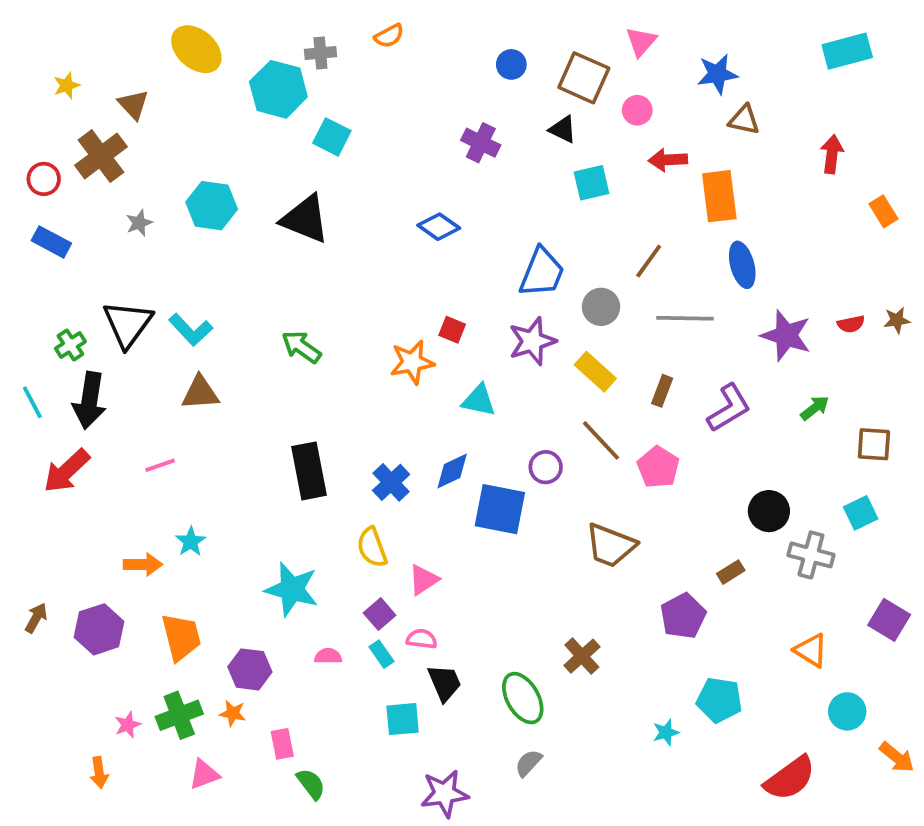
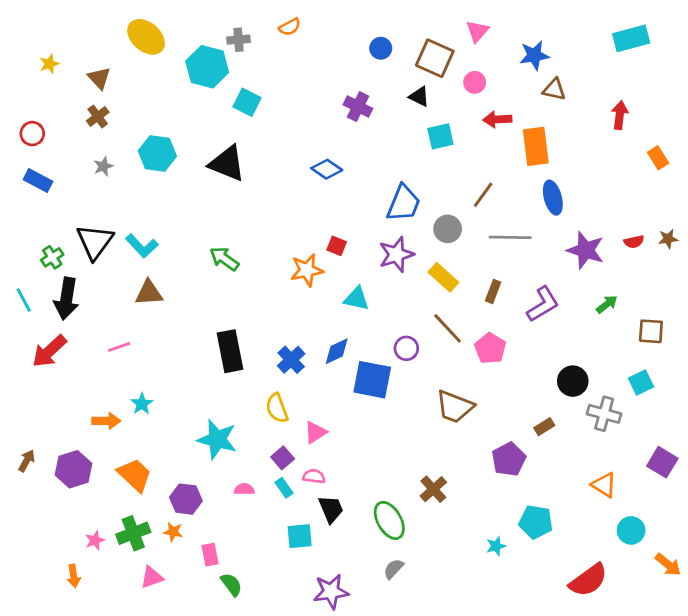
brown cross: (101, 156) -> (98, 117), moved, size x0.6
orange trapezoid: (181, 637) -> (135, 475), turned -33

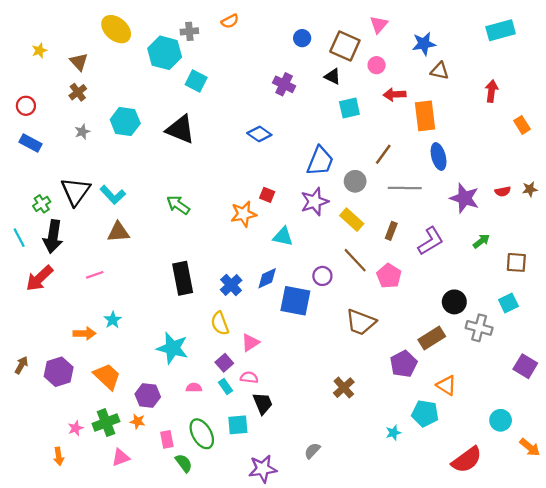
brown rectangle: (544, 427) -> (432, 338), size x1.6
orange triangle: (604, 485) -> (446, 385), moved
green ellipse: (389, 520) -> (202, 434), moved

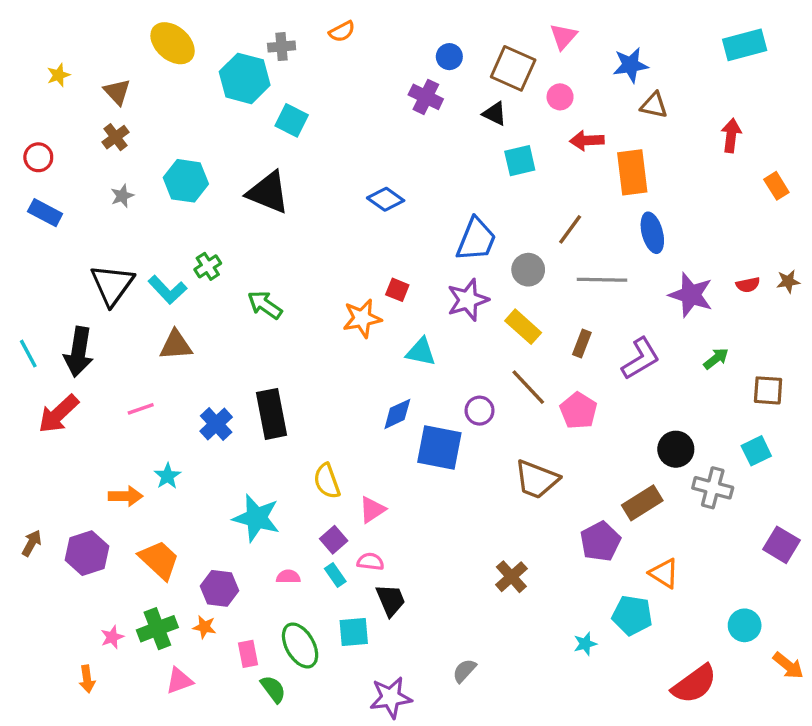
purple cross: (284, 84) -> (426, 97), moved
green cross: (42, 204) -> (208, 266), moved
blue cross: (231, 285) -> (216, 424), moved

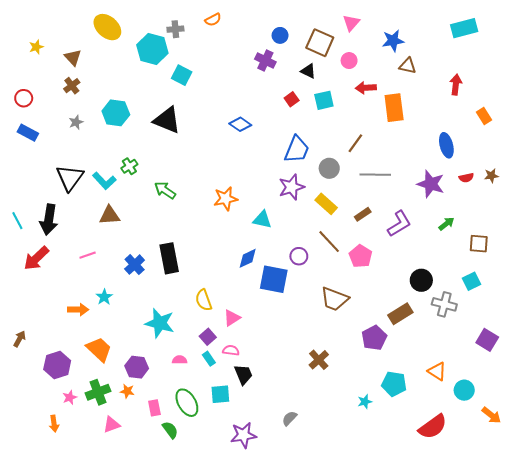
blue ellipse: (652, 233) -> (446, 145), moved
red square: (397, 290) -> (292, 99), moved, turned 32
brown rectangle: (582, 343) -> (363, 214), turned 35
purple hexagon: (87, 553) -> (57, 365), moved
orange triangle: (664, 573) -> (437, 371), moved

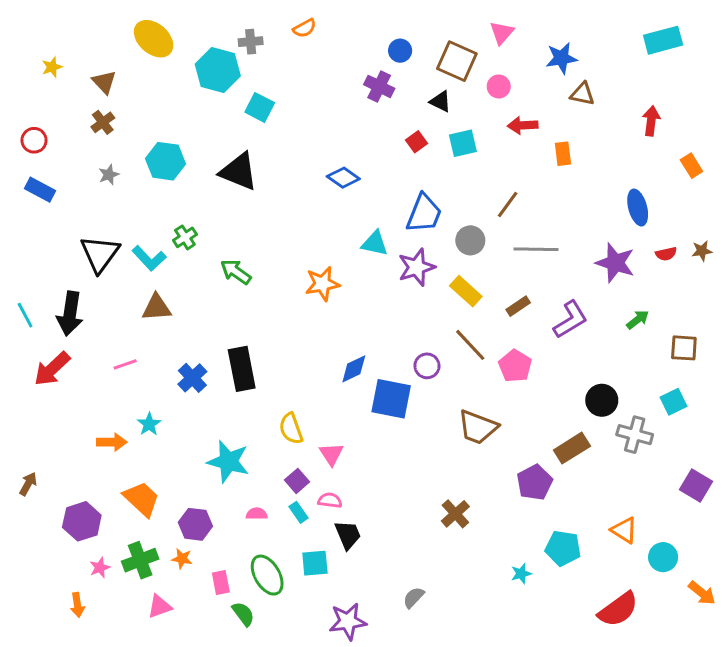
orange rectangle: (394, 108) -> (563, 154), size x0.6
cyan triangle: (262, 220) -> (375, 243), moved
pink triangle: (232, 318) -> (331, 454), turned -30

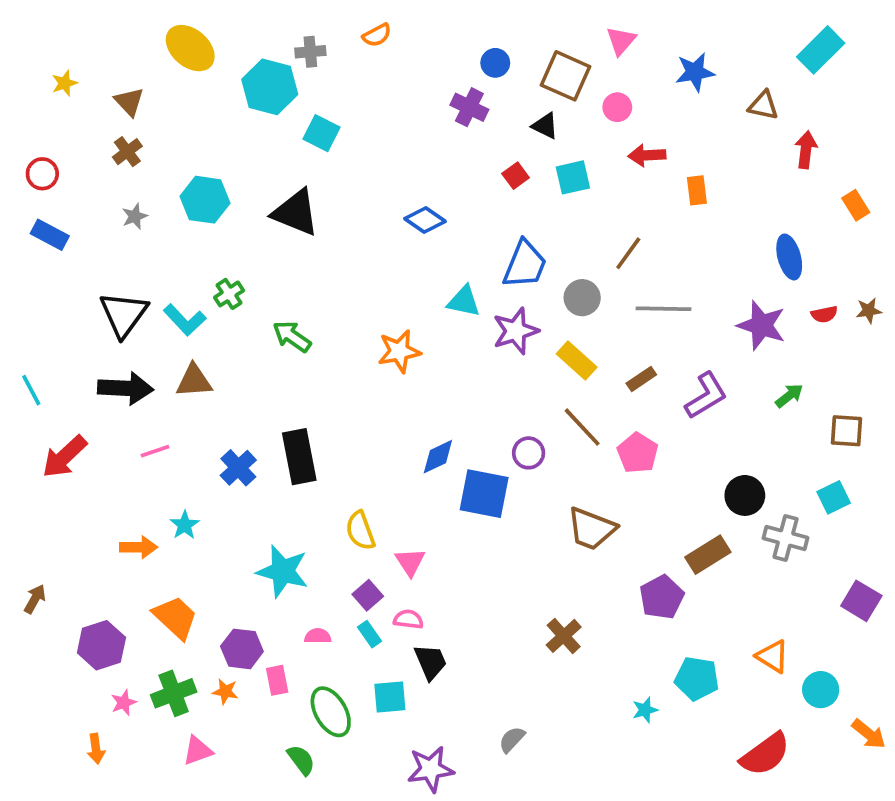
cyan rectangle: (663, 40) -> (821, 50), turned -30
brown triangle: (582, 94) -> (763, 105), moved
black arrow: (70, 314) -> (125, 388), moved, turned -96
pink rectangle: (221, 583) -> (277, 680), moved

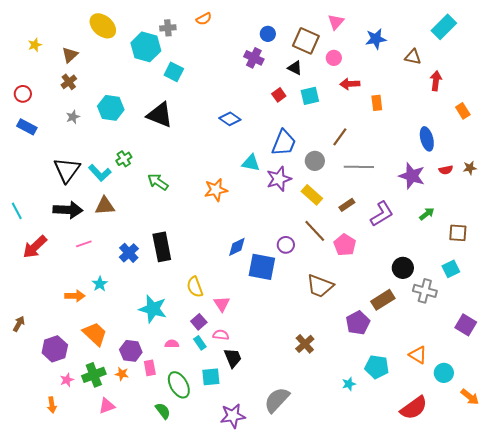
brown triangle: (129, 102) -> (70, 55), turned 30
gray semicircle: (512, 740) -> (277, 400), size x1.8

